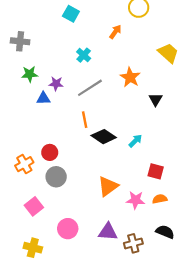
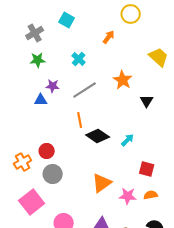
gray cross: (20, 41) -> (35, 33), moved, turned -36
green star: (30, 74) -> (38, 60), moved
pink square: (34, 206) -> (32, 202), size x1.4

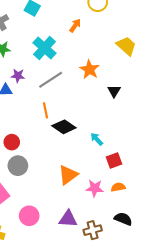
cyan cross: (79, 59) -> (44, 48), size x1.6
cyan arrow: (128, 140) -> (97, 139), moved, turned -88
red square: (147, 169) -> (114, 161), turned -35

